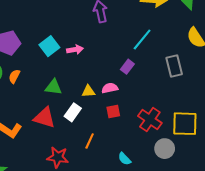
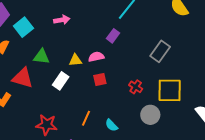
cyan square: (49, 46) -> (23, 27), moved
gray rectangle: (174, 66) -> (160, 51), moved, turned 50
red triangle: (44, 118) -> (23, 78), moved
red cross: (150, 120) -> (136, 87), size x0.6
orange line: (90, 141) -> (86, 118), moved

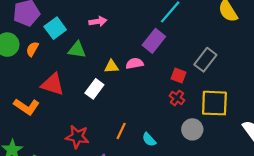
purple rectangle: (113, 36) -> (154, 41), size x1.5
green triangle: (41, 57) -> (77, 50), moved
red square: (100, 79) -> (178, 75), moved, turned 32

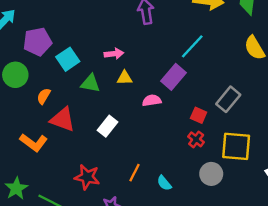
orange semicircle: (32, 49) -> (44, 96), moved
yellow triangle: (112, 66) -> (125, 78), moved

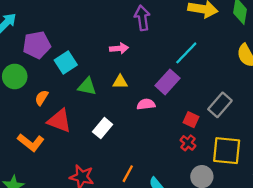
pink arrow: (114, 54) -> (119, 48), moved

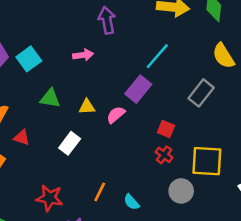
cyan square: (66, 63) -> (29, 59), moved
yellow triangle: (120, 82) -> (87, 107), moved
pink semicircle: (146, 104) -> (116, 115), turned -30
gray rectangle: (220, 105) -> (201, 93), moved
red triangle: (59, 121) -> (22, 138), size x0.6

